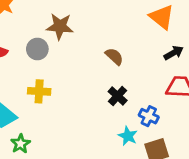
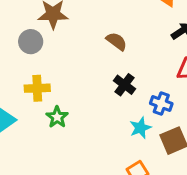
cyan star: (128, 136) -> (140, 128), turned 30
green star: (20, 144) -> (57, 117), moved

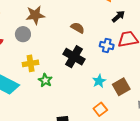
black cross: (125, 85) -> (74, 57), moved, size x1.5
blue cross: (161, 104) -> (107, 46), moved

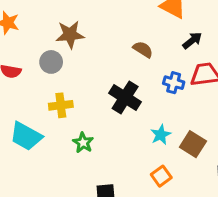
brown semicircle: (78, 28) -> (143, 49), moved
green star: (45, 80) -> (83, 143), moved
brown square: (121, 87) -> (193, 144), turned -30

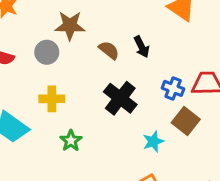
black arrow: (192, 40) -> (142, 47), moved, turned 96
brown semicircle: (143, 49) -> (109, 50), moved
brown square: (193, 144) -> (186, 121), moved

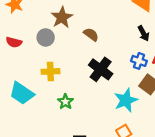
brown star: (70, 26) -> (62, 17), turned -30
black arrow: (142, 47) -> (144, 33), moved
cyan star: (153, 141) -> (126, 100), size x1.5

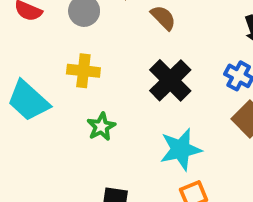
cyan star: (126, 100) -> (181, 149), moved

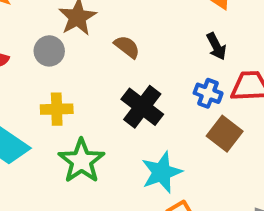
green star: (101, 127) -> (81, 161), size x1.6

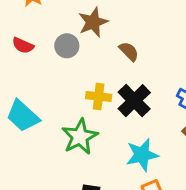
yellow cross: (57, 109) -> (99, 96), moved

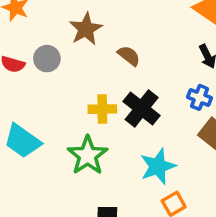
gray circle: (67, 46) -> (47, 59), moved

